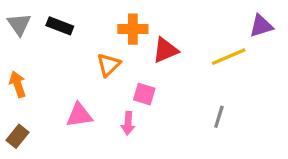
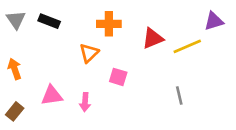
red triangle: (165, 50) -> (153, 38), moved
pink triangle: (79, 115) -> (52, 95), moved
gray line: (219, 117) -> (179, 95), turned -30
pink arrow: (128, 123) -> (85, 102), moved

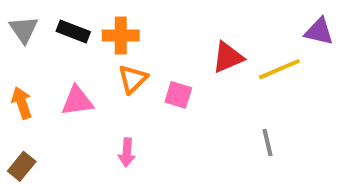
purple triangle: (214, 21) -> (319, 32), turned 30
orange cross: (109, 24) -> (121, 35), moved
pink square: (118, 77) -> (178, 95), moved
pink triangle: (52, 95) -> (77, 101), moved

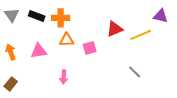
orange triangle: (133, 79) -> (67, 40), turned 42
pink square: (178, 95) -> (90, 48), turned -32
gray line: (267, 143) -> (135, 72), turned -32

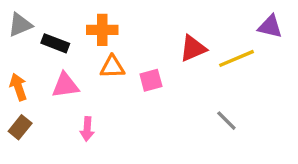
gray triangle: (12, 15) -> (20, 25), turned 42
black rectangle: (37, 16) -> (55, 43), moved
pink arrow: (64, 77) -> (87, 129), moved
brown rectangle: (11, 84) -> (20, 127), moved

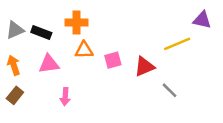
gray triangle: (20, 25) -> (15, 30), moved
red triangle: (193, 48) -> (144, 66), moved

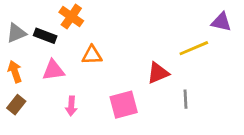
orange cross: (77, 22) -> (71, 17), moved, turned 35
pink square: (113, 60) -> (124, 105), moved, size x1.5
gray line: (169, 90) -> (186, 99), turned 42

